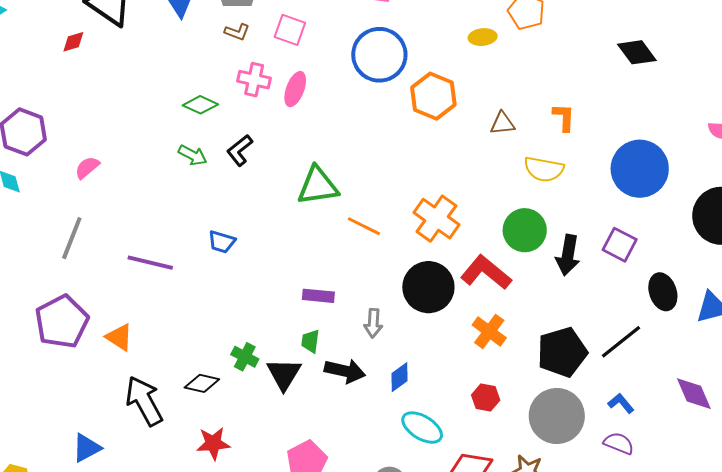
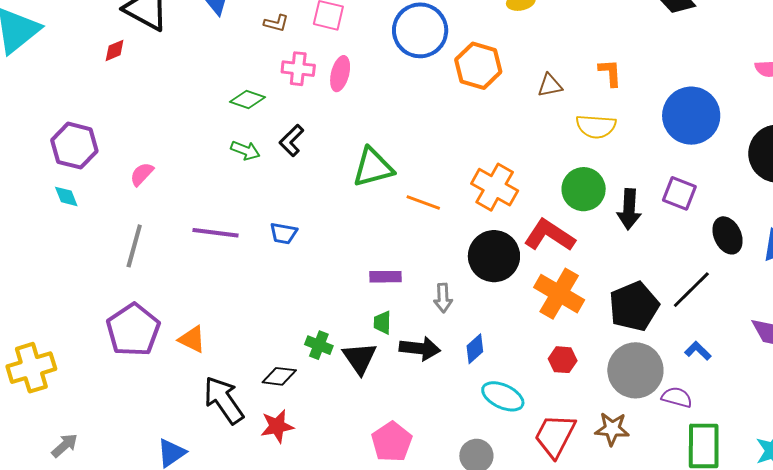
purple line: (150, 263) -> (215, 233), moved
orange cross: (489, 331) -> (559, 294), size x1.4
red star: (213, 443) -> (277, 426), moved
purple semicircle: (619, 443) -> (677, 397), moved

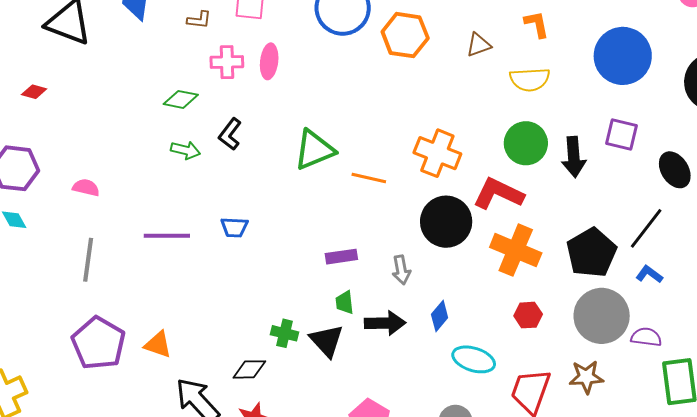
red diamond: (115, 50) -> (34, 92), moved, turned 45
pink semicircle: (142, 174) -> (86, 188), turned 68
blue L-shape: (698, 351) -> (649, 274), moved

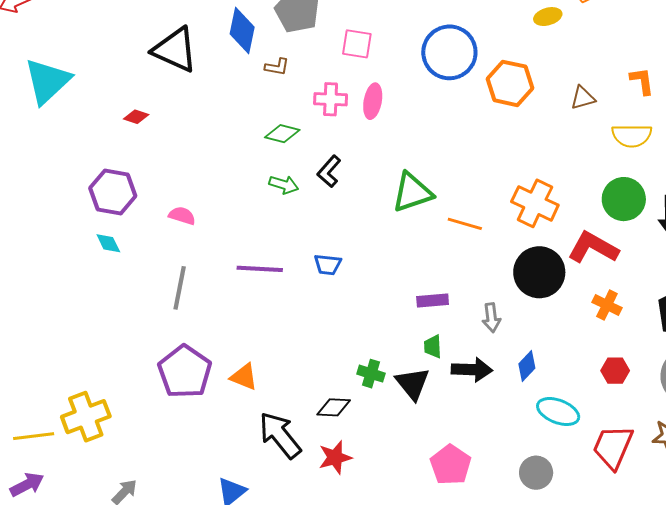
brown L-shape: (199, 20) -> (277, 67), moved
orange cross: (516, 250) -> (607, 305), size x0.6

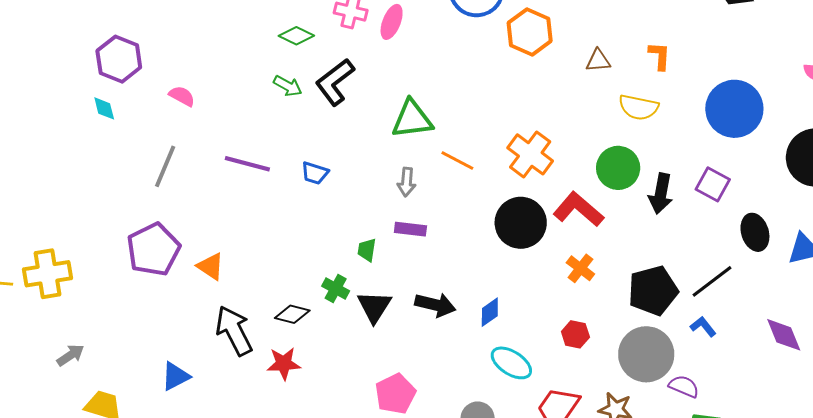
black L-shape: (329, 171) -> (335, 82), size x1.5
gray arrow: (491, 318) -> (407, 182), moved
green trapezoid: (433, 347) -> (367, 250), moved

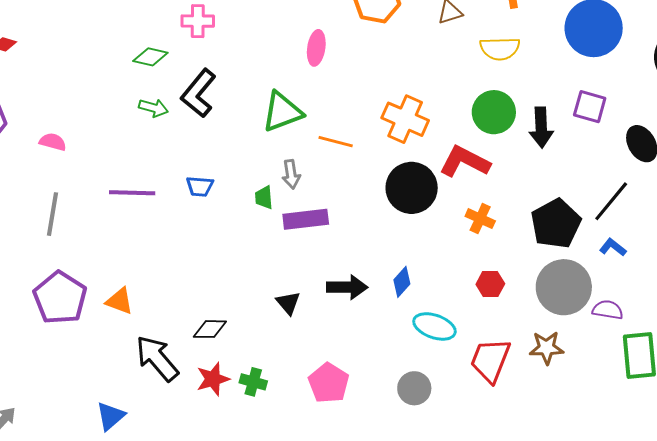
pink ellipse: (392, 22) -> (316, 48), moved
purple rectangle: (410, 229) -> (306, 219), size x1.4
green trapezoid: (367, 250) -> (264, 197), moved
green cross: (336, 289) -> (253, 382), moved
black triangle: (374, 307) -> (288, 303), size x0.7

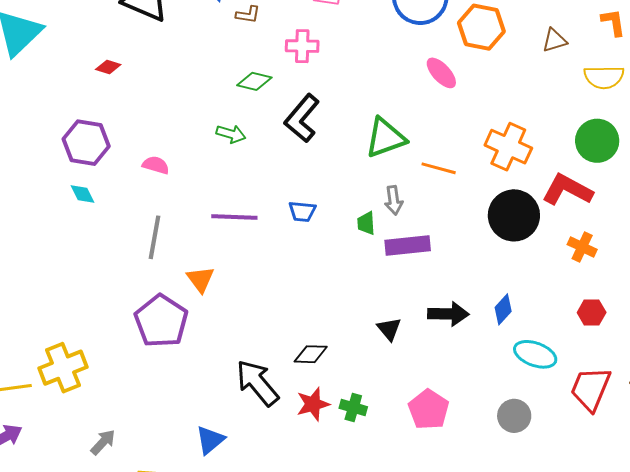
pink ellipse: (316, 48) -> (441, 73), moved, turned -52
green arrow: (153, 108) -> (231, 134), moved
orange triangle: (120, 301) -> (200, 279), moved, turned 32

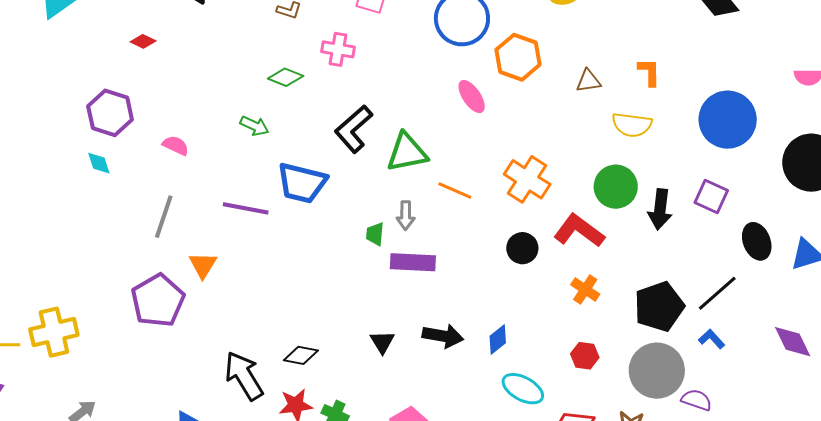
black L-shape: (302, 118) -> (354, 129), moved
blue trapezoid: (302, 211) -> (302, 183), moved, size x1.8
black circle: (514, 215) -> (522, 248), size x0.6

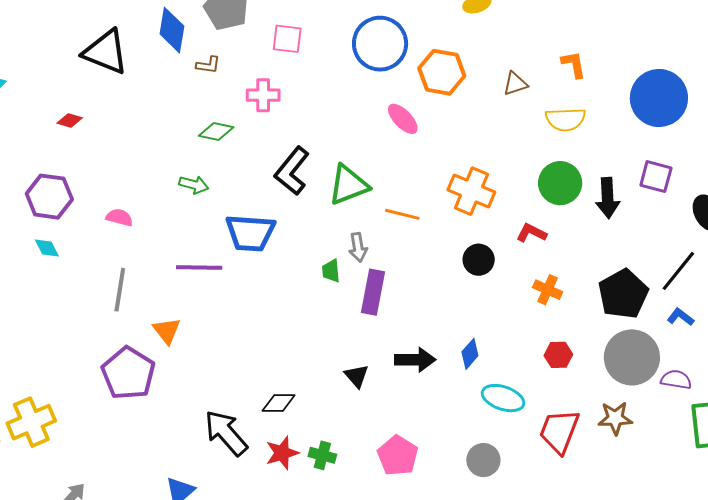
red L-shape: (579, 231) -> (531, 233), size x0.6
purple rectangle: (413, 262) -> (373, 292), turned -72

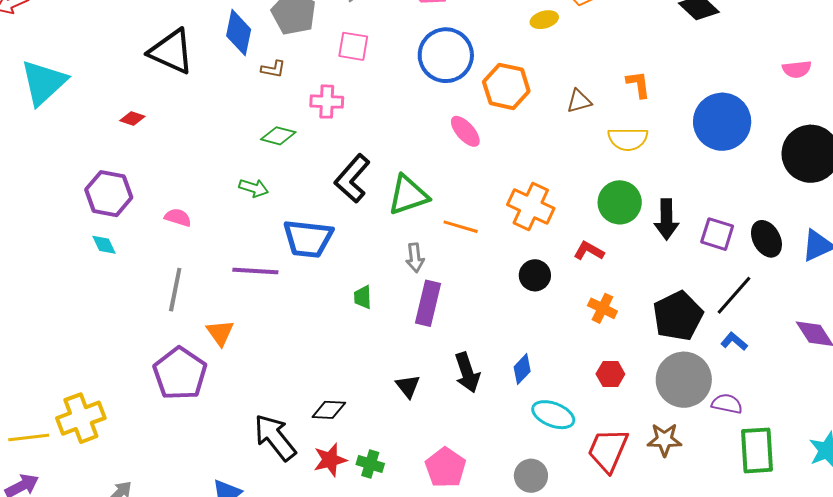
purple square: (656, 177) -> (717, 234), moved
green trapezoid: (331, 271) -> (363, 297), moved
black arrow: (415, 360) -> (467, 373), turned 69

